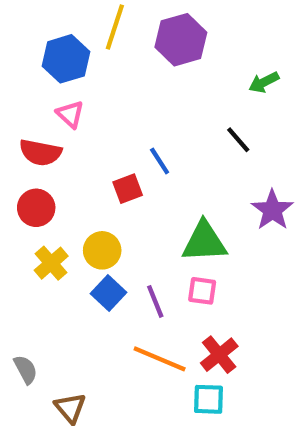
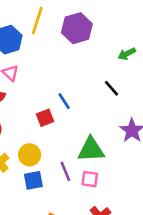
blue square: (109, 293) -> (33, 180), turned 36
purple line: (155, 301) -> (65, 171), moved

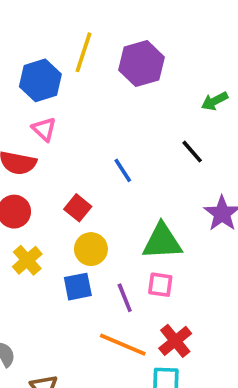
red square: (45, 118) -> (78, 208), moved, turned -30
yellow circle: (30, 155) -> (91, 249), moved
purple line: (65, 171) -> (125, 298), moved

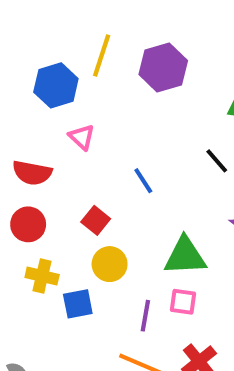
pink triangle: (44, 129) -> (82, 137), moved
yellow cross: (27, 260) -> (42, 276), turned -36
blue square: (78, 287) -> (78, 304), moved
purple line: (125, 298) -> (145, 316), turned 32

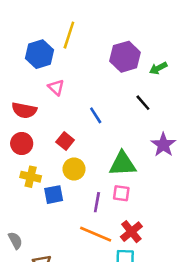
purple hexagon: (163, 67) -> (125, 57), moved

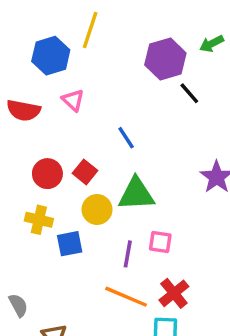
green arrow: (158, 68) -> (212, 44), moved
black line: (143, 103) -> (189, 93), moved
red semicircle: (24, 110) -> (23, 110), moved
red circle: (22, 143) -> (47, 174), moved
green triangle: (122, 164) -> (136, 194), moved

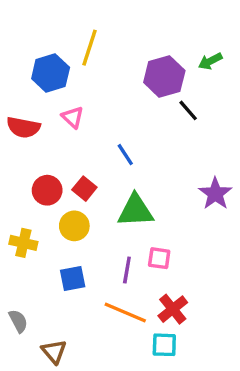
yellow circle: (97, 210) -> (74, 226), moved
yellow cross: (39, 220) -> (23, 243), moved
blue square: (70, 244) -> (73, 279), moved

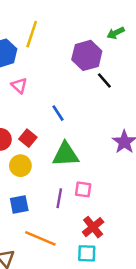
green arrow: (210, 61) -> (116, 33), moved
orange line: (125, 313) -> (40, 238), moved

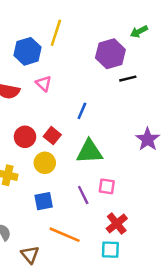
black line: (104, 80) -> (128, 79), turned -63
blue line: (58, 113) -> (82, 111), turned 56
purple line: (59, 198) -> (83, 195), turned -36

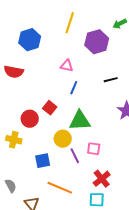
yellow line: (56, 33) -> (70, 23), moved
black line: (128, 79) -> (111, 80), moved
pink triangle: (44, 84) -> (67, 66), moved, turned -32
red circle: (25, 137) -> (30, 119), moved
yellow circle: (45, 163) -> (63, 139), moved

